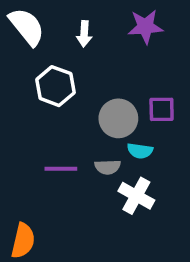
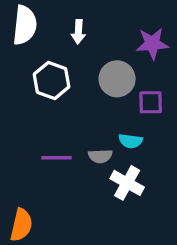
white semicircle: (27, 27) -> (25, 25), turned 45
purple star: (145, 27) -> (152, 44), moved
gray circle: (118, 118) -> (117, 79), moved

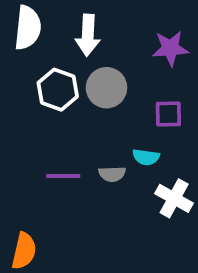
white arrow: (78, 32) -> (88, 35), size x1.5
gray circle: (117, 79) -> (107, 88), moved
white cross: (127, 183) -> (174, 198), moved

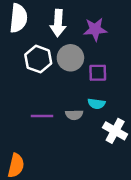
purple star: (170, 48) -> (95, 29), moved
purple square: (168, 114) -> (98, 73), moved

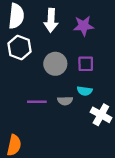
gray circle: (70, 58) -> (55, 64), moved
white hexagon: (38, 59) -> (19, 47), moved

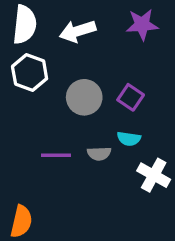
white arrow: (51, 20) -> (78, 31), turned 70
purple star: (84, 26) -> (142, 24), moved
purple square: (86, 64) -> (131, 97), turned 35

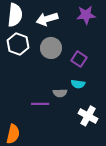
gray circle: (84, 97) -> (51, 48), moved
purple line: (56, 155) -> (40, 104), moved
white cross: (154, 175) -> (88, 116), moved

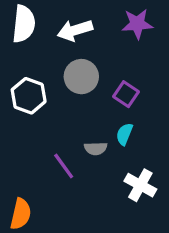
white hexagon: (18, 44) -> (29, 96), moved
cyan semicircle: (78, 84) -> (124, 134), turned 104
purple line: (40, 104) -> (64, 166), turned 54

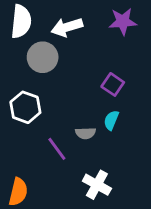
gray circle: (81, 77) -> (43, 57), moved
white hexagon: (29, 96) -> (25, 107), moved
white cross: (140, 185) -> (97, 185), moved

